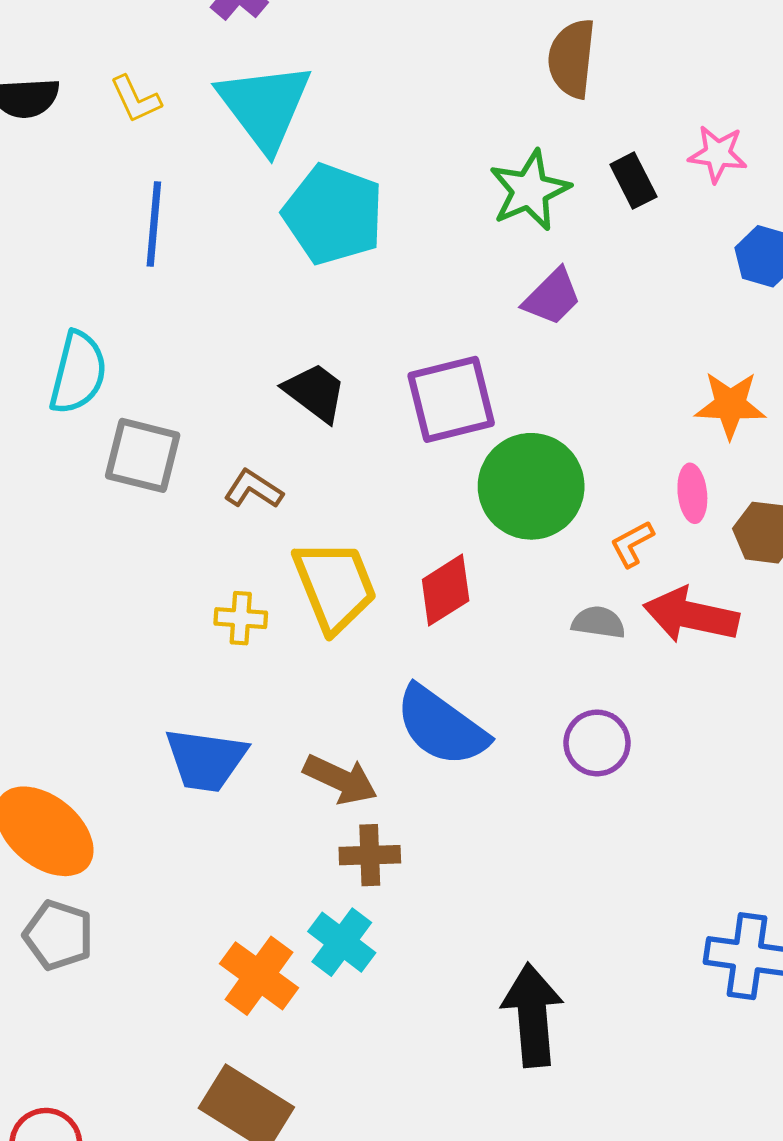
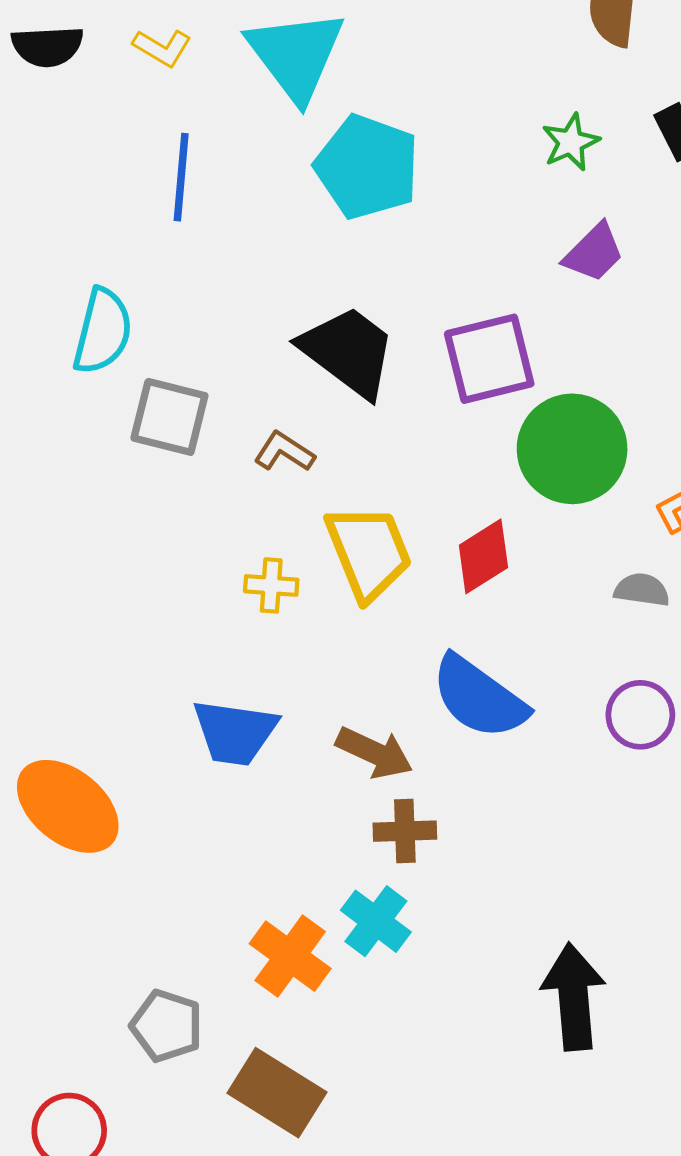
yellow L-shape: (136, 99) -> (162, 48), turned -34
green star: (530, 190) -> (571, 142), size x0.7
black trapezoid: (315, 392) -> (348, 351), size x1.5
gray pentagon: (58, 935) -> (167, 1026), moved

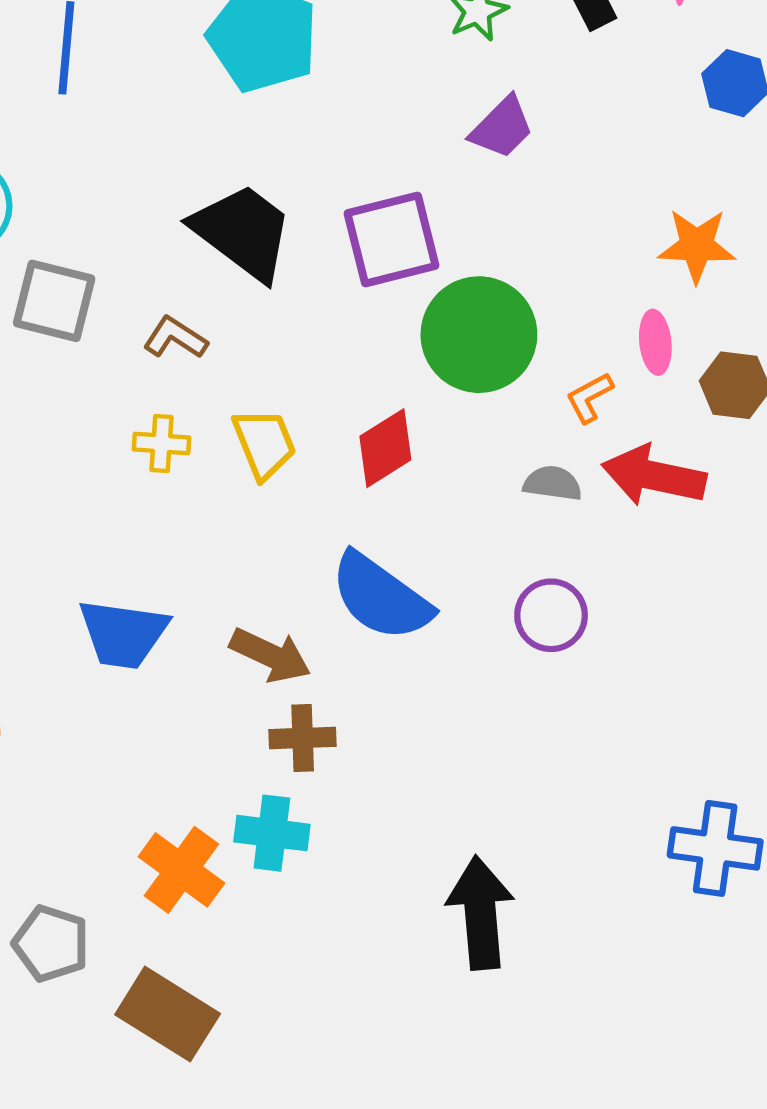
yellow trapezoid: (369, 552) -> (264, 444), size x0.7
yellow cross: (271, 585) -> (161, 444), moved
cyan cross: (376, 921) -> (272, 833), turned -30

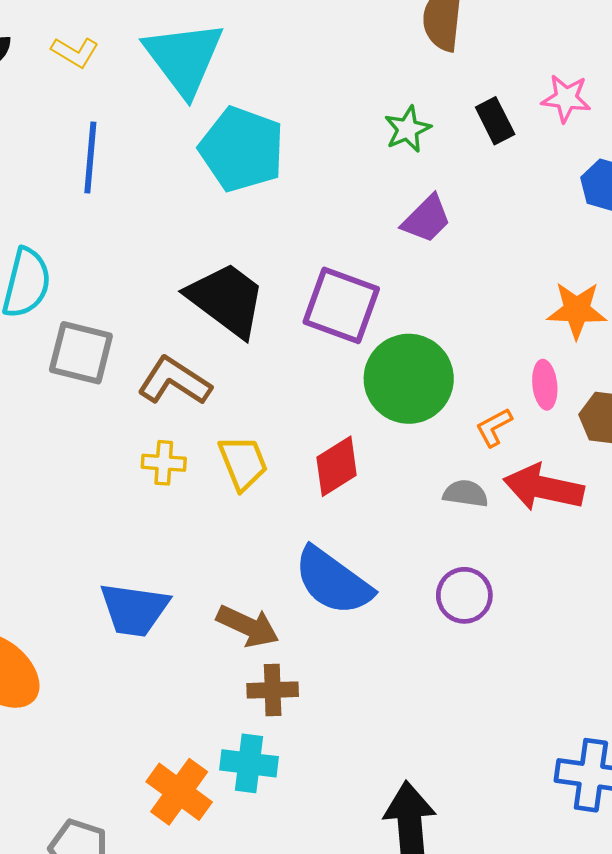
purple square: (392, 240) -> (341, 305), turned 34
brown L-shape: (175, 338) -> (174, 381), size x1.5

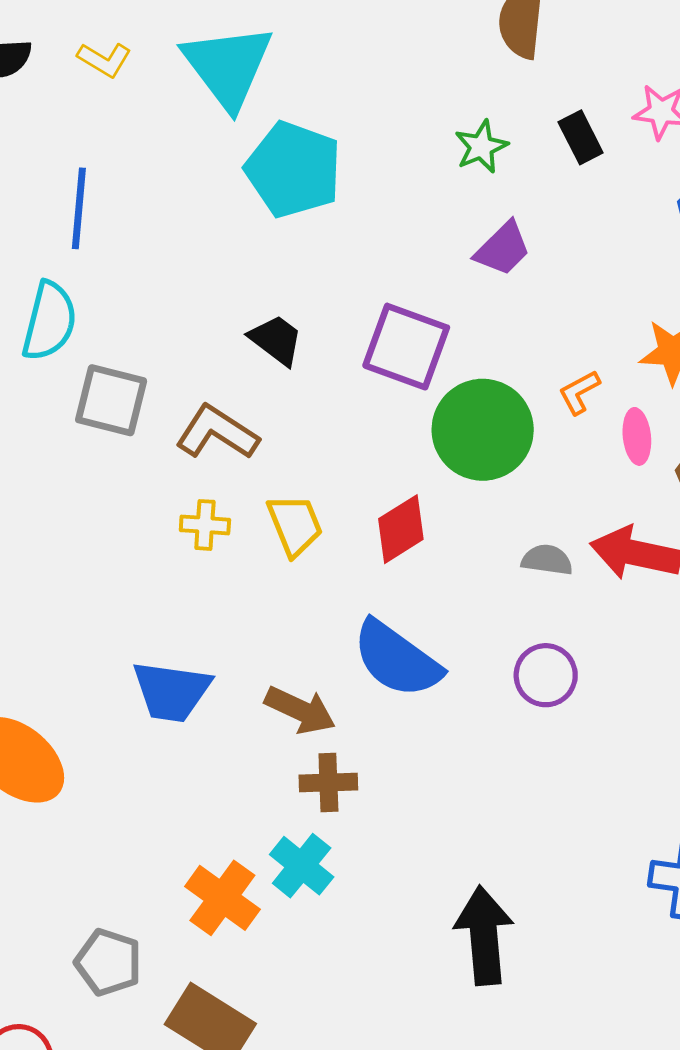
blue line: (90, 157) -> (79, 208), moved
black trapezoid: (226, 299) -> (276, 340), size x0.6
orange L-shape: (494, 427) -> (579, 392), moved
cyan cross: (249, 763) -> (302, 866), turned 32

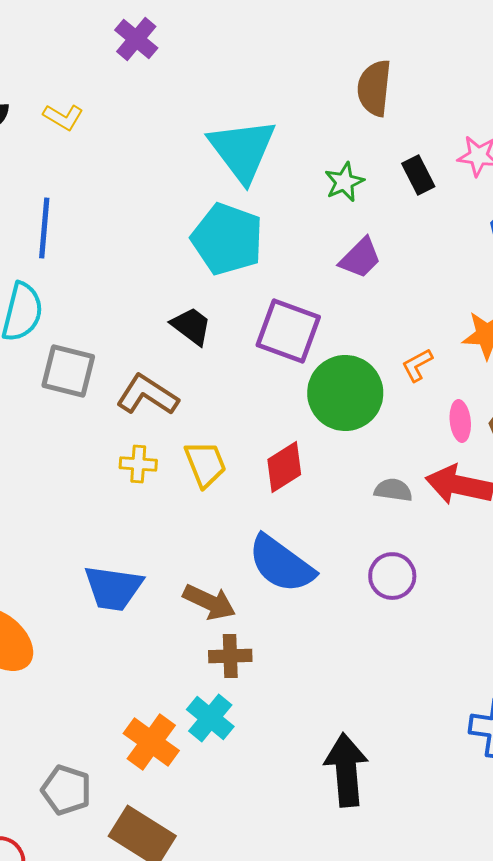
cyan triangle: (228, 66) -> (242, 150), moved
cyan pentagon: (294, 170) -> (227, 239), moved
pink ellipse: (637, 436) -> (460, 421), moved

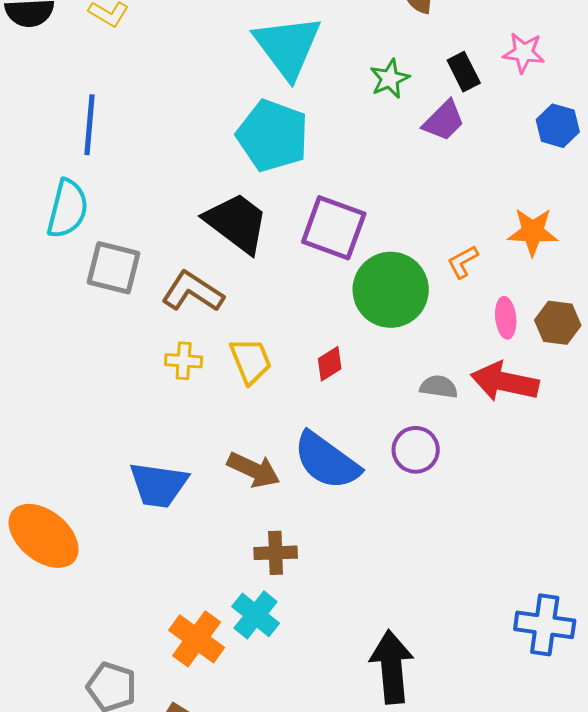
purple trapezoid: (360, 258) -> (444, 121), moved
black trapezoid: (191, 326) -> (237, 223), size x1.6
red diamond: (284, 467) -> (330, 364), size x0.7
purple circle: (392, 576) -> (416, 450), moved
brown arrow: (209, 602) -> (254, 470), moved

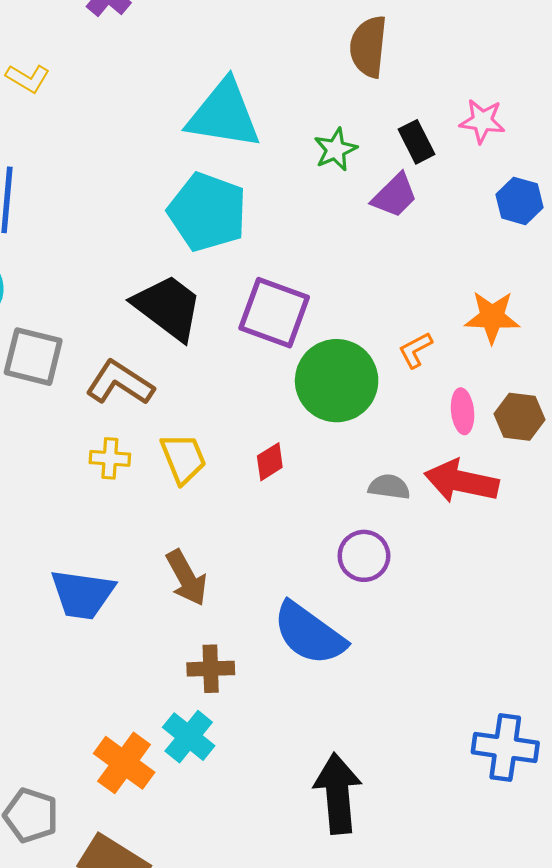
cyan triangle: (288, 47) -> (224, 114), turned -44
blue semicircle: (327, 461) -> (309, 634), moved
brown arrow: (254, 470) -> (187, 578), turned 36

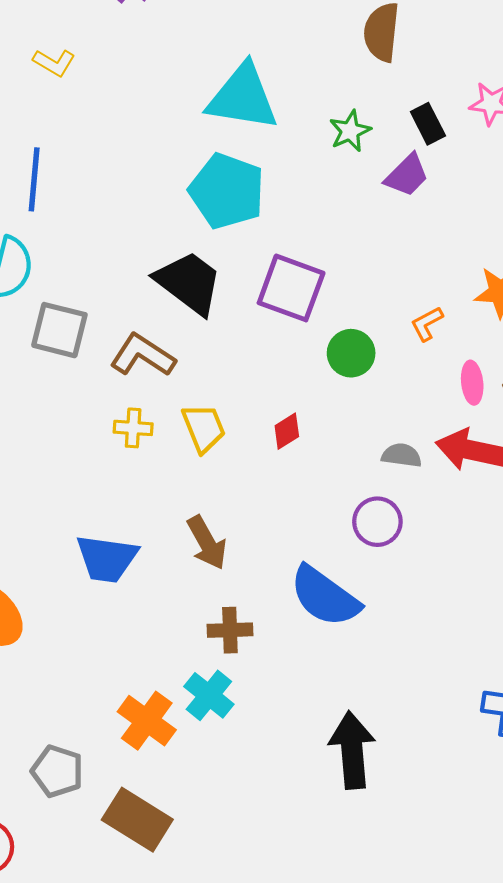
green circle: (337, 381) -> (351, 353), size x0.6

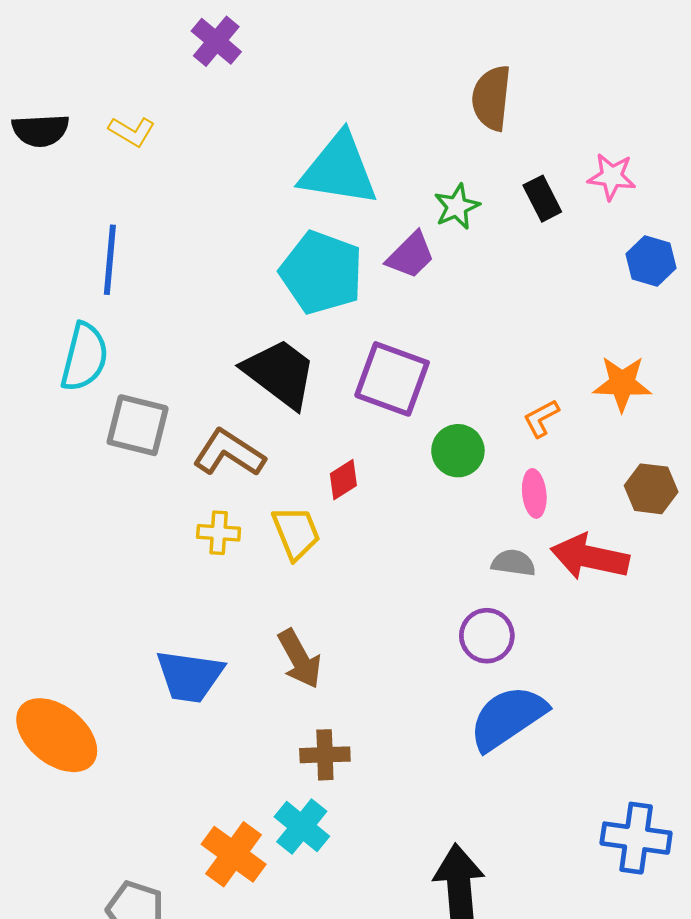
purple trapezoid: (407, 175) -> (411, 255), moved
pink ellipse: (472, 383) -> (534, 493), moved
red diamond: (287, 431) -> (343, 480), moved
blue semicircle: (325, 596) -> (508, 718), moved, turned 110

